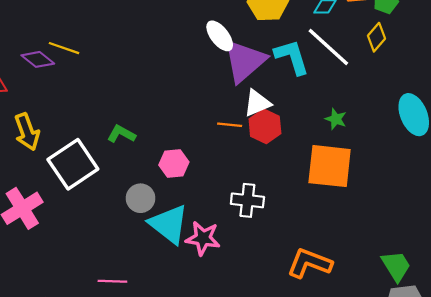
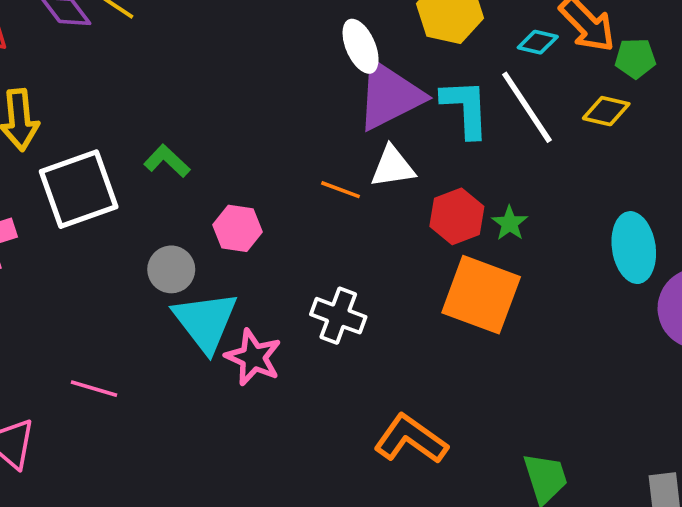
yellow diamond: (376, 37) -> (606, 111), turned 48
red hexagon: (265, 126) -> (457, 216), moved

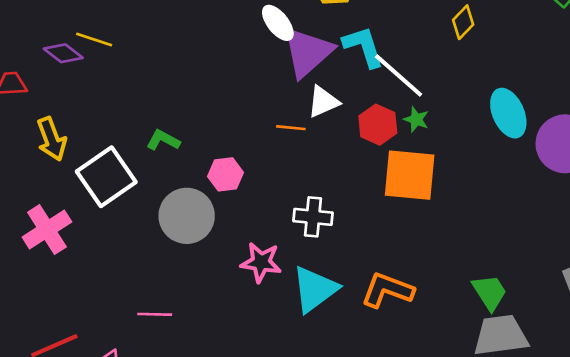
white line: (527, 107) -> (399, 76), moved
yellow diamond: (606, 111) -> (463, 22), turned -44
gray circle: (171, 269) -> (187, 216), size x1.6
cyan triangle: (205, 322) -> (315, 289), moved, turned 46

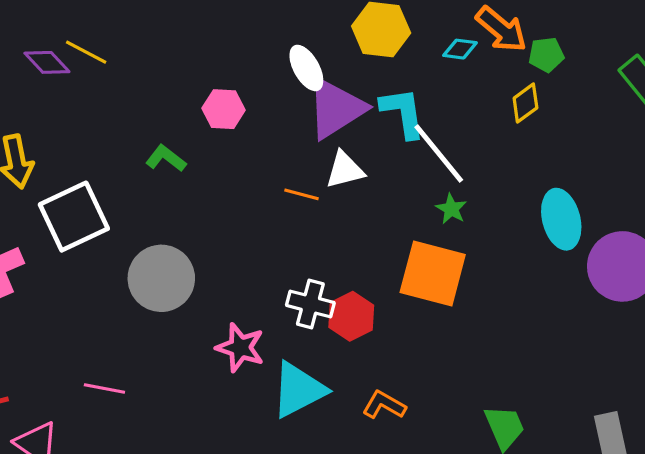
red hexagon: (378, 125) -> (351, 316), moved
green L-shape: (163, 140) -> (166, 158), moved
pink hexagon: (226, 174) -> (224, 109), moved
orange L-shape: (387, 290) -> (384, 405), size x0.7

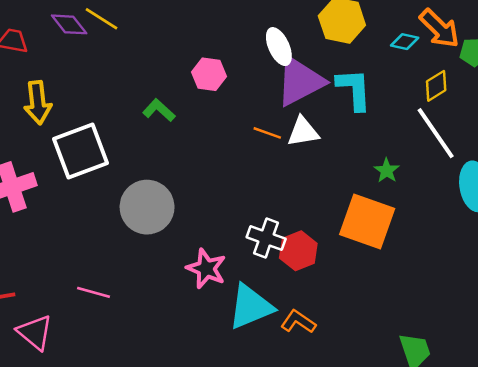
yellow diamond: (525, 103) -> (436, 86), moved
white line: (439, 154) -> (436, 133), moved
orange line: (301, 194) -> (267, 133), moved
orange L-shape: (384, 405) -> (298, 322), moved

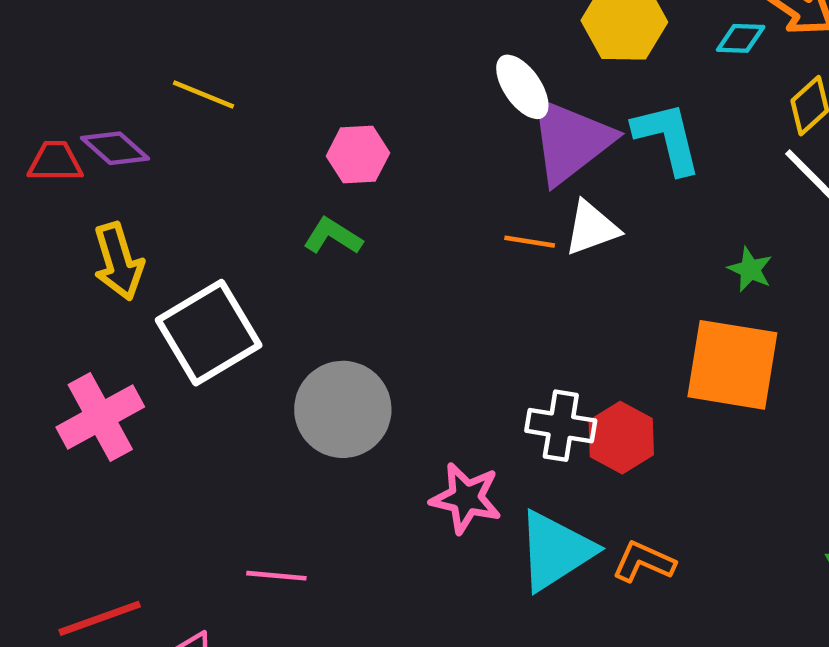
purple diamond: (69, 24) -> (115, 148), moved
pink hexagon: (209, 74) -> (358, 154), moved

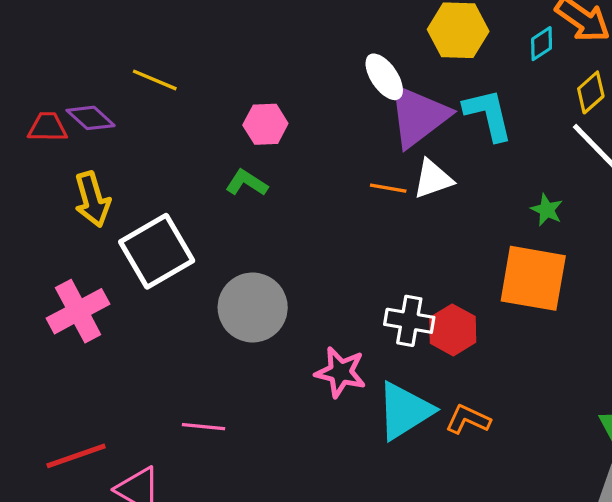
cyan diamond: (741, 38) -> (542, 44), turned -36

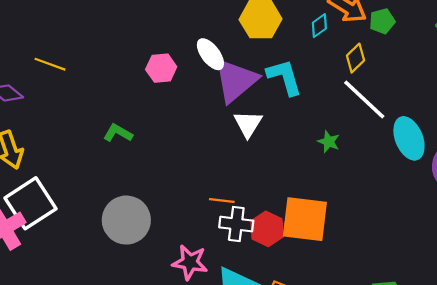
pink hexagon: (265, 124) -> (161, 68), moved
white triangle: (433, 179) -> (248, 124), turned -36
orange line: (388, 188) -> (222, 200), moved
white square: (157, 251) -> (31, 203), moved
orange square: (533, 278) -> (305, 219), moved

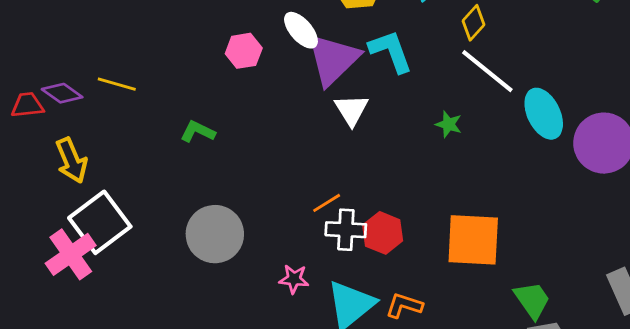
yellow line: (50, 64) -> (117, 84), moved
orange line: (222, 200) -> (327, 203), turned -35
orange square: (305, 219) -> (473, 240), moved
pink star: (190, 262) -> (294, 279), size x0.7

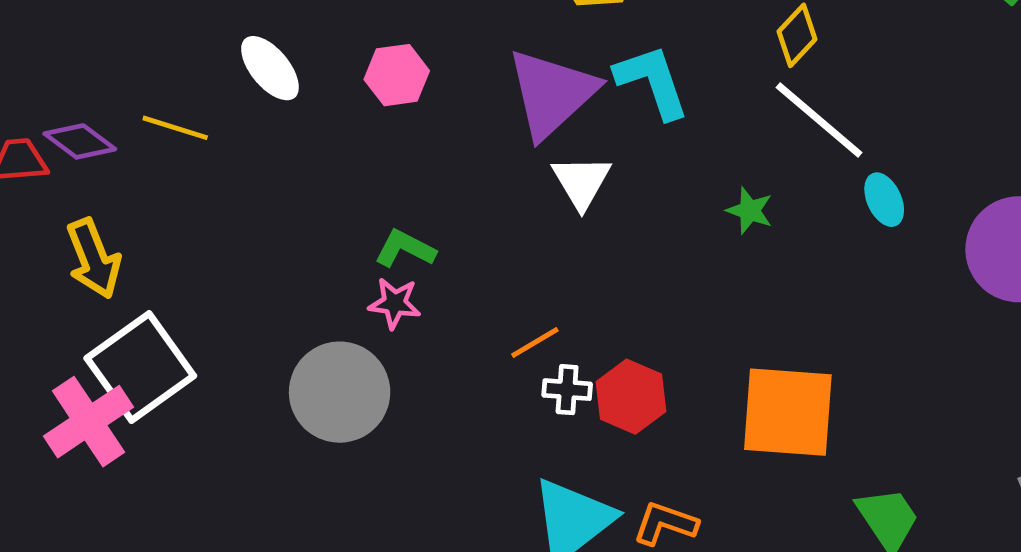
white ellipse: (301, 30) -> (270, 68), moved
cyan ellipse: (544, 114) -> (884, 200), moved, size x0.6
green L-shape: (198, 132) -> (405, 249), moved
white cross: (346, 230) -> (567, 390), size x0.7
pink star: (294, 279) -> (395, 303), moved

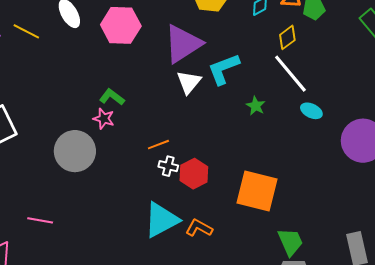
pink hexagon: (397, 75) -> (121, 25), size x1.5
cyan L-shape: (652, 81) -> (224, 69), moved, turned -102
cyan ellipse: (884, 200) -> (311, 111), turned -50

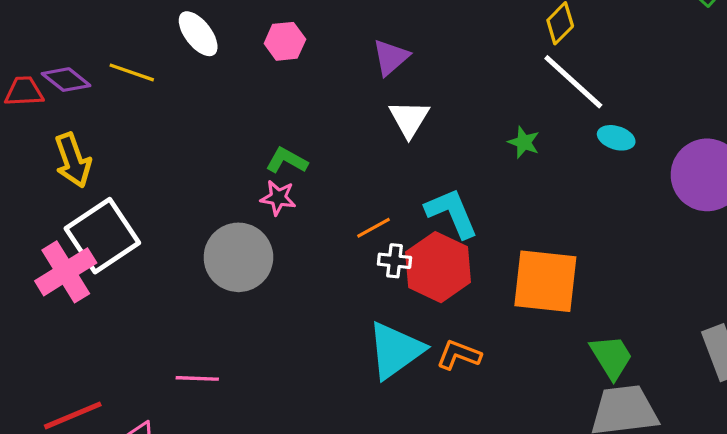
pink hexagon: (121, 25) -> (285, 41), size x0.6
purple triangle: (183, 44) -> (391, 57), size x0.6
cyan L-shape: (224, 69) -> (452, 213), moved, turned 96
red hexagon: (194, 174) -> (438, 267), size x1.4

